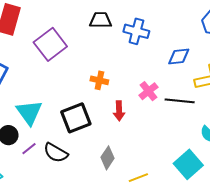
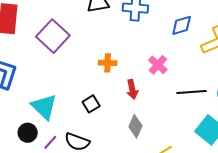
black line: (180, 101) -> (191, 92), moved
black square: (76, 118) -> (91, 104), size x0.6
gray diamond: (107, 158) -> (135, 126), moved

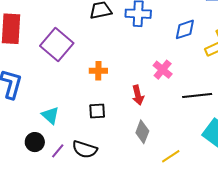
orange cross: (108, 63) -> (98, 71), moved
black square: (91, 104) -> (97, 111), turned 30
cyan triangle: (44, 107) -> (50, 115), size x0.7

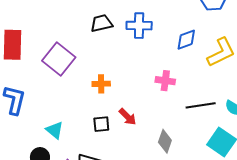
pink cross: (163, 70) -> (165, 81), turned -30
red arrow: (138, 95) -> (128, 117), moved, turned -30
gray diamond: (142, 132) -> (165, 141), moved

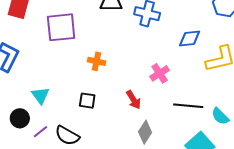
purple square: (59, 59) -> (61, 27), turned 32
pink cross: (165, 81) -> (160, 73), turned 36
red arrow: (128, 117) -> (134, 100), moved

